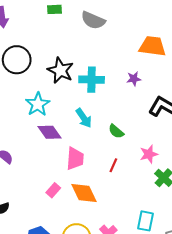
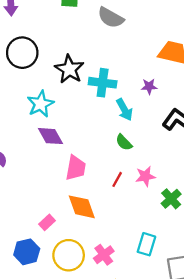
cyan arrow: (84, 118) -> (124, 110), moved
pink star: (149, 154) -> (145, 176), moved
pink rectangle: (53, 190) -> (47, 222), moved

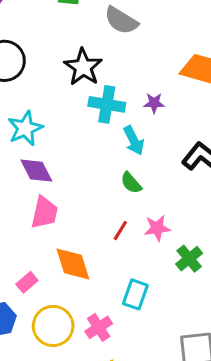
black star: (69, 69) -> (83, 67), moved
purple star: (149, 86) -> (154, 103), moved
pink trapezoid: (76, 168) -> (44, 212), moved
cyan rectangle: (146, 244) -> (135, 294), moved

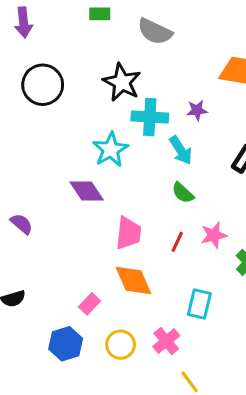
cyan star: (25, 128) -> (111, 150), moved
pink trapezoid: (44, 212) -> (128, 233), moved
yellow circle: (53, 326) -> (121, 345), size x0.7

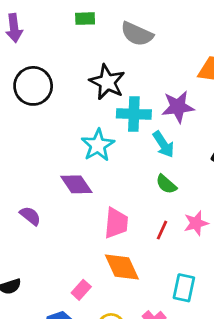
purple star: (197, 110) -> (178, 107), size x1.6
purple semicircle: (21, 224) -> (30, 216), moved

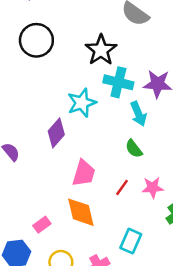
purple diamond: (76, 184) -> (56, 133), turned 64

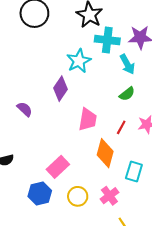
green semicircle: (134, 149) -> (127, 94), turned -84
orange diamond: (81, 212) -> (105, 153), moved, turned 36
pink rectangle: (42, 225) -> (58, 167), size x1.5

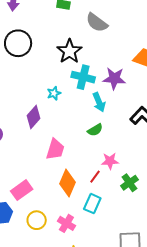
cyan star: (79, 61) -> (54, 93), size x0.6
red line: (121, 127) -> (95, 177), moved
pink cross: (109, 196) -> (66, 223), turned -30

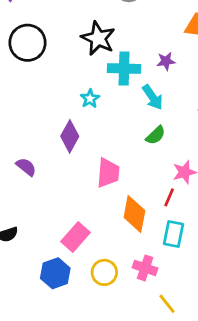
purple star: (114, 79) -> (166, 61), size x0.6

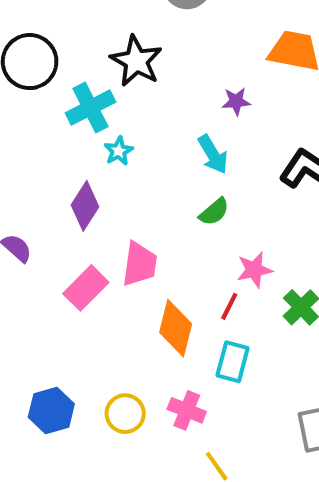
cyan cross: (124, 69) -> (90, 108), moved, turned -32
pink rectangle: (76, 237) -> (86, 288), moved

